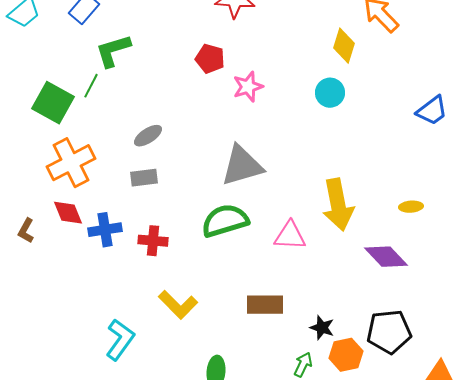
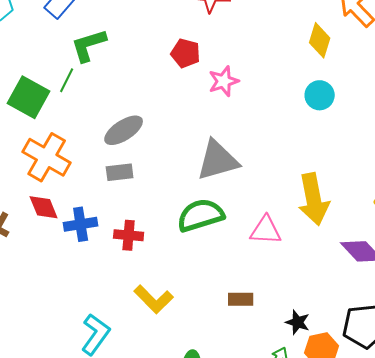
cyan circle: (330, 93) -> (320, 95), moved
gray ellipse: (148, 136) -> (124, 130), size x1.4
orange cross: (71, 163) -> (47, 157), turned -33
brown rectangle: (265, 305) -> (241, 299), size x0.7

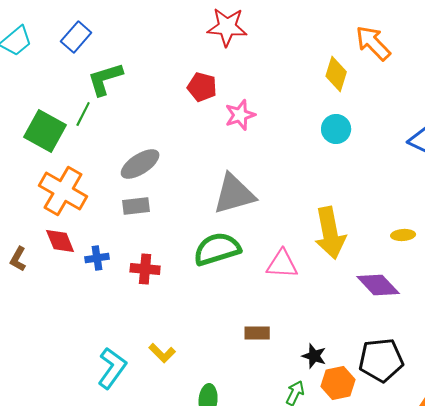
blue cross: (81, 224) -> (97, 258), size x0.7
yellow L-shape: (154, 299) -> (162, 353), moved, size x0.7

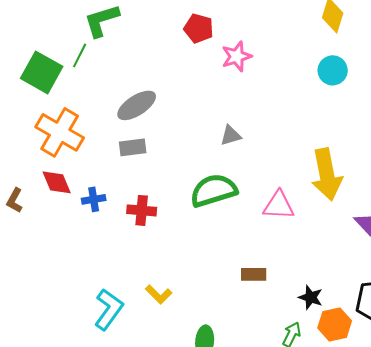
gray triangle: (234, 194) -> (231, 135), size x0.5

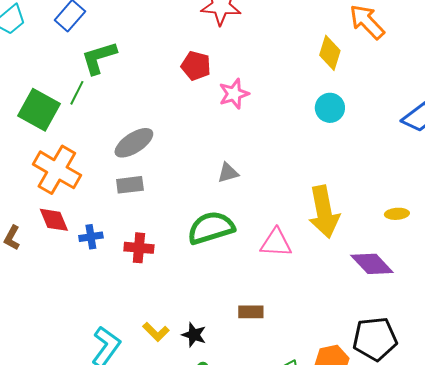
black star: (311, 297) -> (194, 335), moved

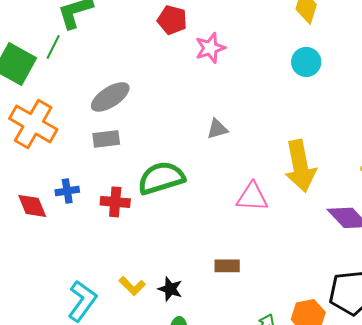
gray triangle: (228, 173) -> (217, 129), moved
red diamond: (54, 220) -> (32, 206), moved
green semicircle: (211, 228) -> (161, 178), moved

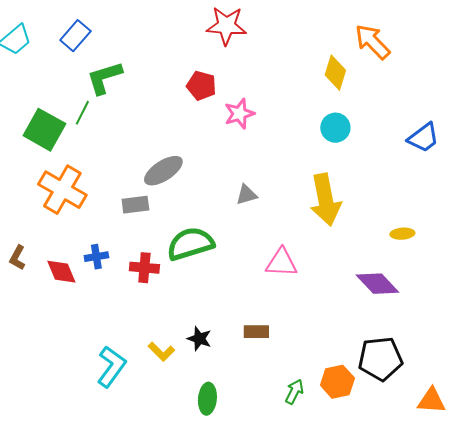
gray ellipse: (110, 97) -> (163, 171), moved
yellow arrow: (300, 166) -> (325, 200), moved
black star: (170, 289) -> (199, 339), moved

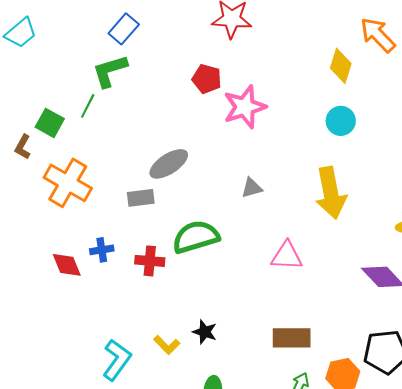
blue rectangle: (75, 36) -> (124, 29), moved
pink star: (239, 114) -> (245, 107), size x1.4
green square: (44, 130) -> (50, 123), size x0.7
brown L-shape: (17, 258) -> (23, 147), moved
brown rectangle: (256, 332) -> (292, 338), moved, size x1.5

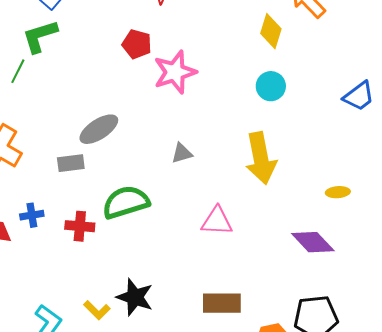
black star: (205, 332) -> (135, 297), size x1.5

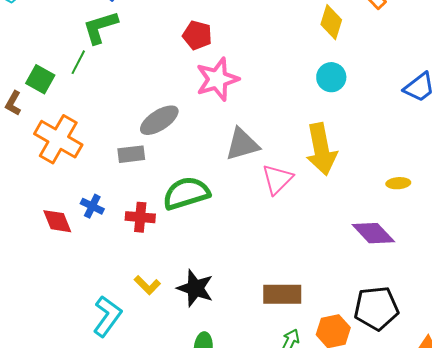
pink star: (175, 72) -> (217, 79), moved
gray triangle: (182, 153) -> (242, 144), size x1.6
blue cross: (32, 215) -> (92, 206), turned 35
pink triangle: (217, 221) -> (277, 179), moved, turned -48
yellow L-shape: (97, 310) -> (147, 285), moved

